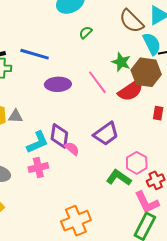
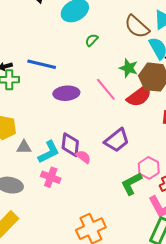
gray triangle: (16, 116) -> (24, 147), moved
pink cross: (38, 168) -> (51, 177), turned 36
green L-shape: (119, 178) -> (131, 184), turned -60

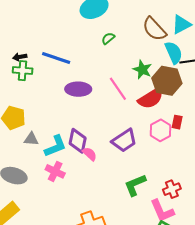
pink hexagon: (149, 168) -> (160, 130), moved

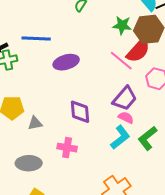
pink line: (118, 89) -> (121, 61), moved
cyan L-shape: (55, 146) -> (120, 137), moved
pink semicircle: (90, 154) -> (126, 118), moved

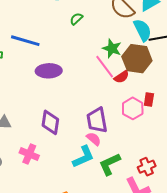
red semicircle: (138, 51) -> (122, 77), size x0.6
pink line: (121, 61) -> (105, 67), moved
purple trapezoid: (125, 99) -> (97, 120), turned 116

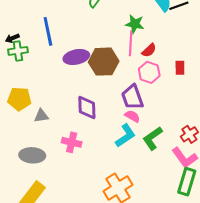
blue line: (25, 41) -> (48, 31), turned 72
brown hexagon: (137, 59) -> (104, 62), moved
pink line: (105, 67) -> (131, 43), turned 50
pink hexagon: (133, 108) -> (149, 72), moved

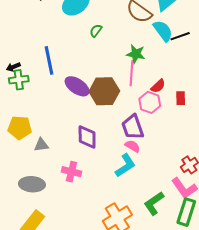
red semicircle: (149, 50) -> (158, 86), moved
purple ellipse: (76, 57) -> (77, 86), turned 45
green L-shape: (153, 138) -> (154, 203), moved

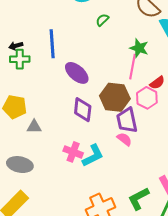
brown hexagon: (104, 91) -> (115, 97), moved
purple diamond: (87, 137) -> (83, 110), moved
cyan L-shape: (125, 165) -> (93, 156), moved
pink cross: (71, 172) -> (73, 152), moved

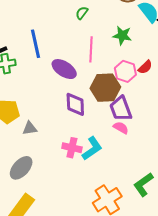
pink line: (132, 67) -> (91, 49), moved
pink hexagon: (147, 98) -> (125, 71), moved
gray ellipse: (20, 165) -> (21, 168), turned -50

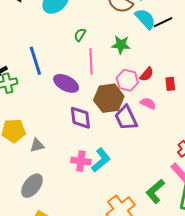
green semicircle: (82, 13) -> (80, 35), moved
pink semicircle: (121, 128) -> (148, 103), moved

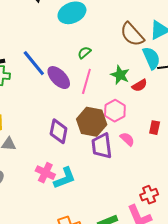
blue line: (35, 61) -> (34, 63), turned -40
red semicircle: (147, 74) -> (140, 85), moved
purple ellipse: (66, 83) -> (59, 78), moved

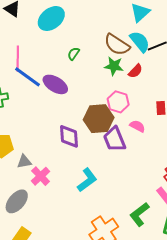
brown semicircle: (132, 34) -> (117, 45), moved
pink line: (86, 81) -> (18, 59), moved
pink cross: (45, 173) -> (41, 176), moved, turned 36

